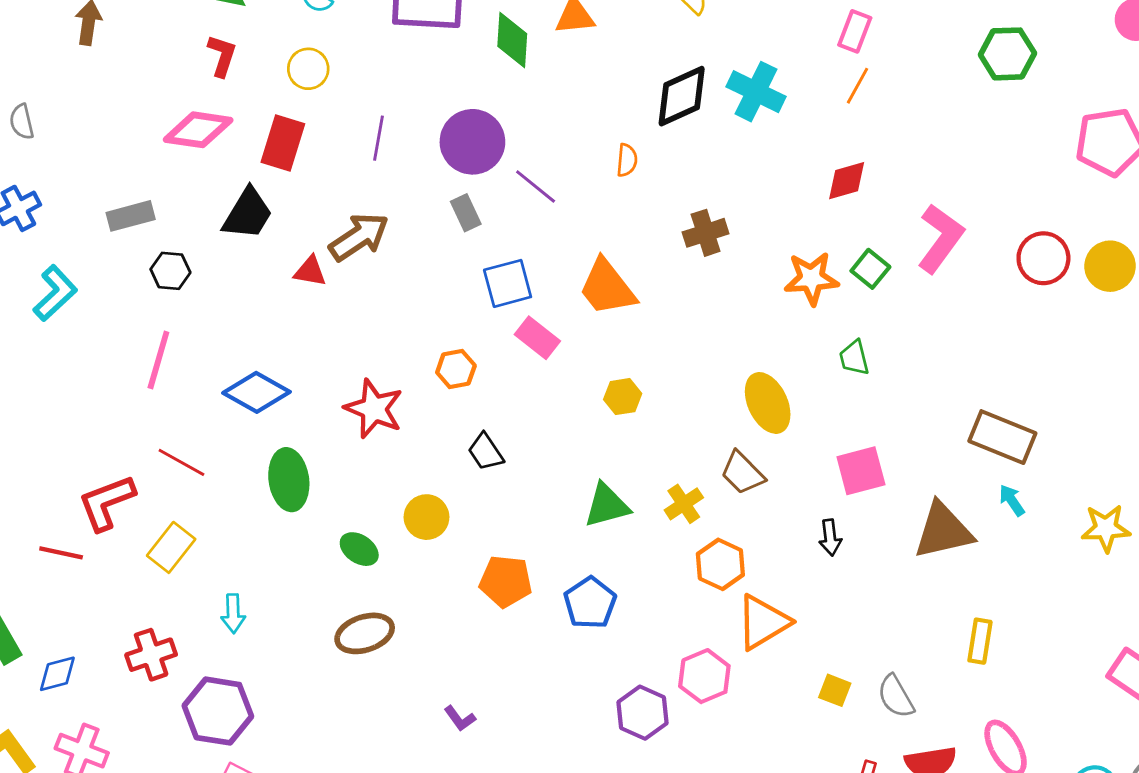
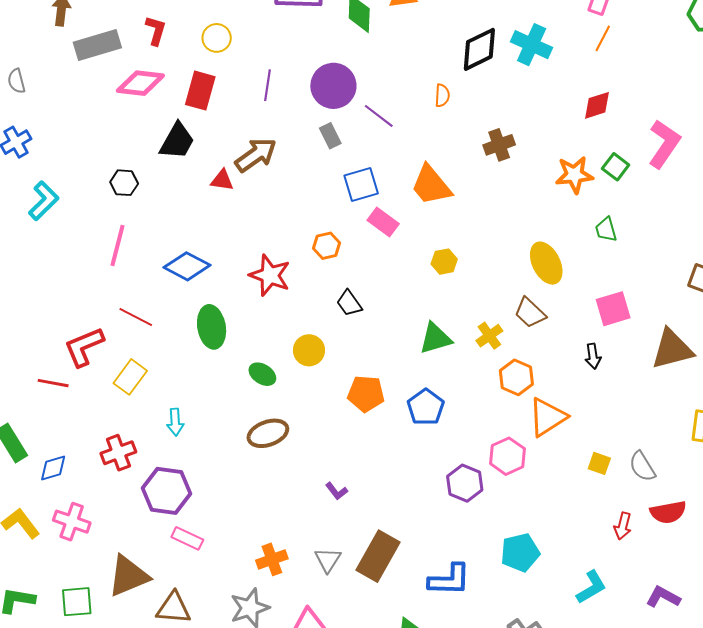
gray rectangle: (131, 216) -> (97, 45), moved, size x1.4

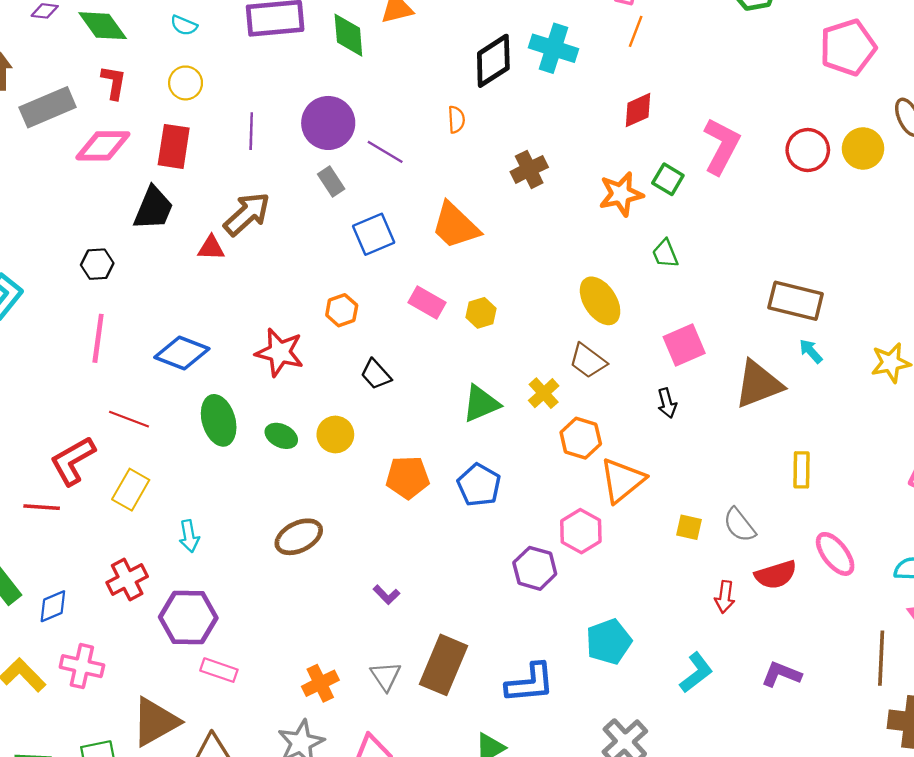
pink rectangle: (383, 222) -> (427, 302), moved
green ellipse: (262, 374) -> (281, 436), moved

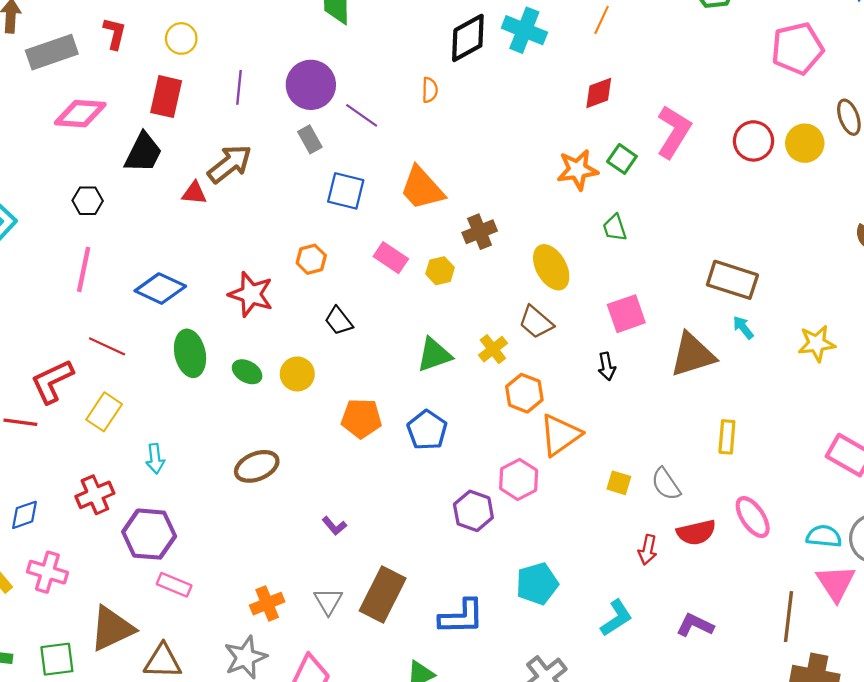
pink diamond: (103, 146) -> (80, 114), moved
brown cross: (529, 169) -> (480, 232), moved
blue square: (374, 234) -> (346, 191), turned 33

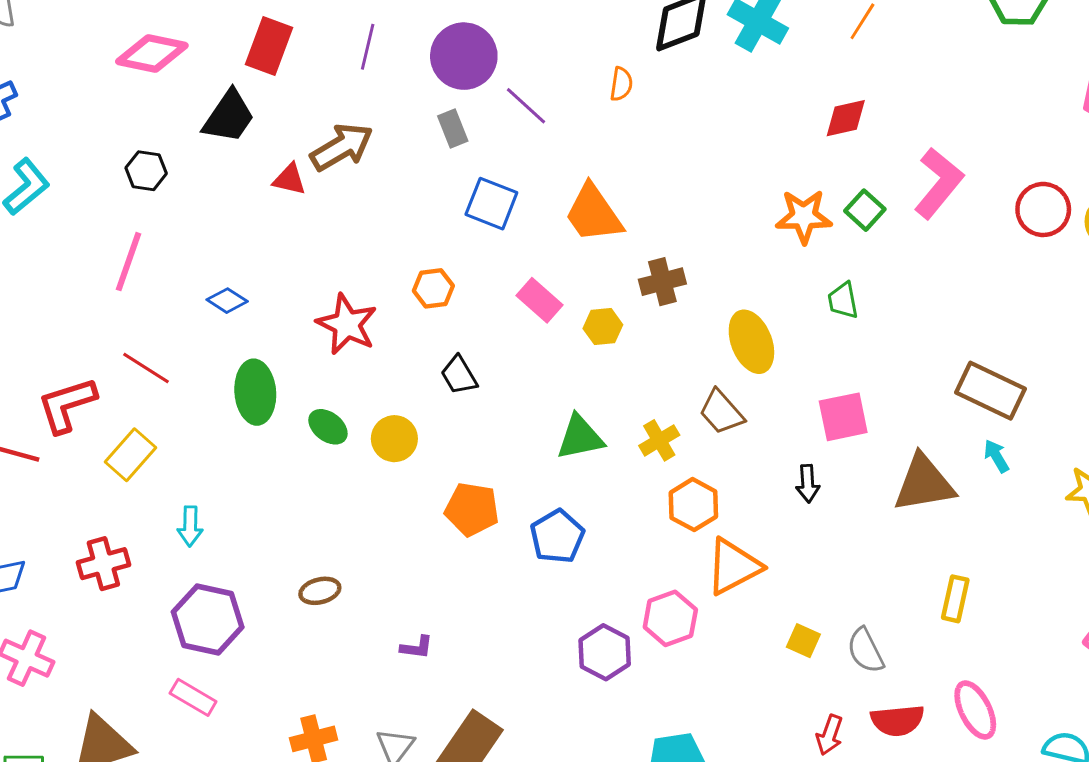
blue diamond: (160, 289) -> (227, 301), size x0.6
brown ellipse: (257, 466) -> (320, 591), moved, size x0.7
purple L-shape: (334, 526) -> (417, 647), turned -50
purple hexagon: (149, 534) -> (208, 620), moved

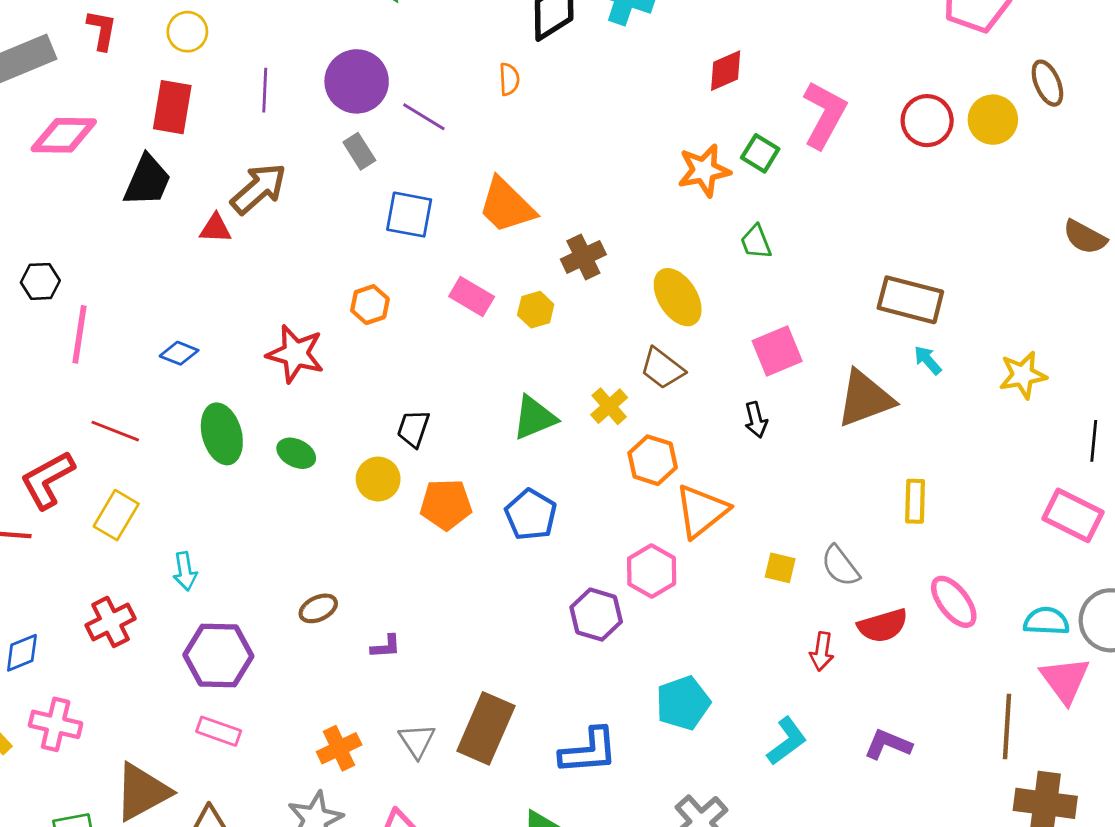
black hexagon: (146, 171) -> (40, 281), moved
black trapezoid: (459, 375) -> (413, 429), moved, turned 60
yellow circle: (394, 439) -> (378, 479), moved
purple L-shape: (417, 647) -> (386, 647), moved

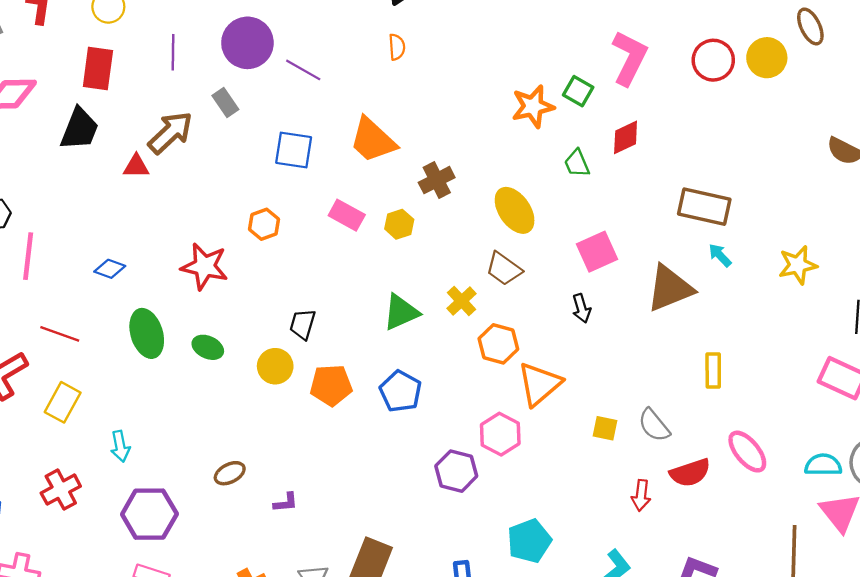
red diamond: (726, 71) -> (626, 137), moved
orange semicircle: (509, 79) -> (397, 47), moved
gray rectangle: (359, 151) -> (225, 103), moved

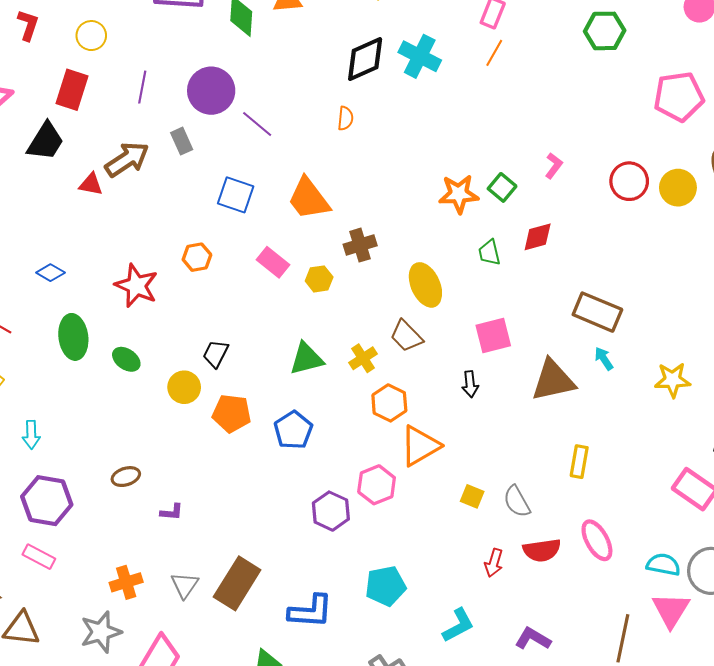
pink L-shape: (629, 58) -> (554, 166), size x0.5

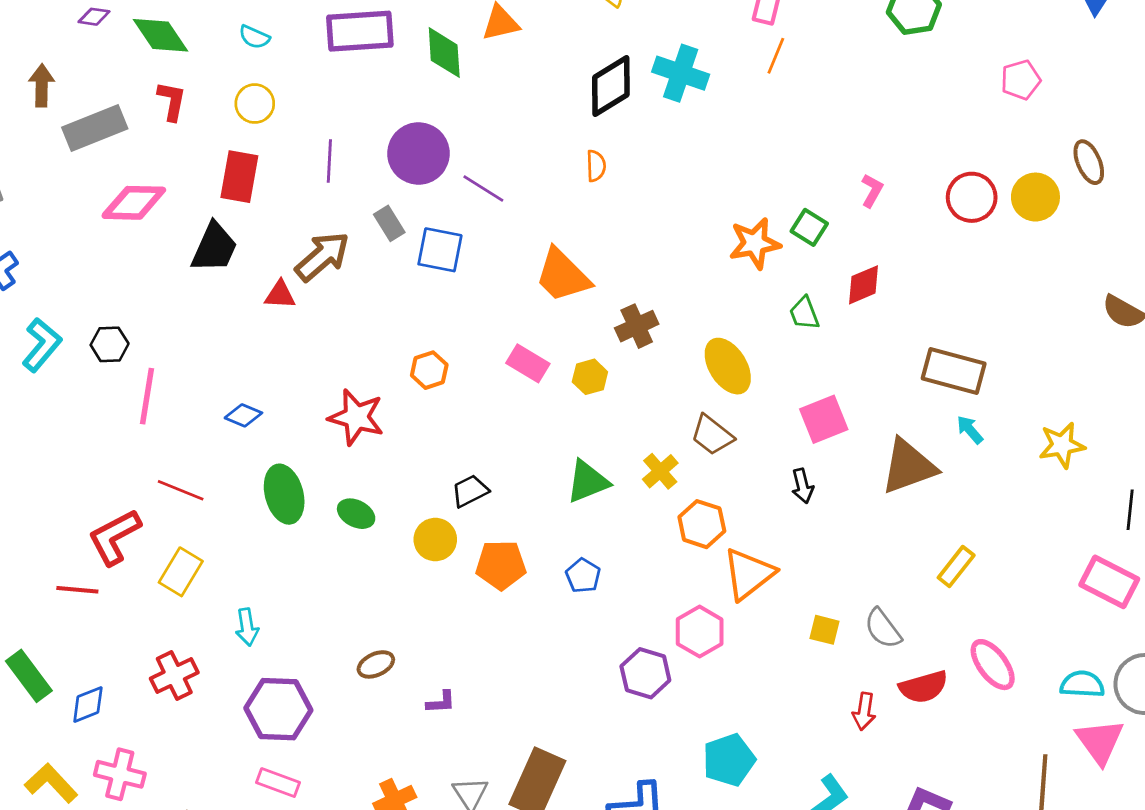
pink pentagon: (679, 97) -> (1021, 80), size x0.6
blue square: (236, 195) -> (440, 250), moved
black trapezoid: (216, 354) -> (470, 491), turned 44
blue pentagon: (293, 430) -> (583, 576), size x0.7
yellow rectangle: (579, 462) -> (956, 566), turned 36

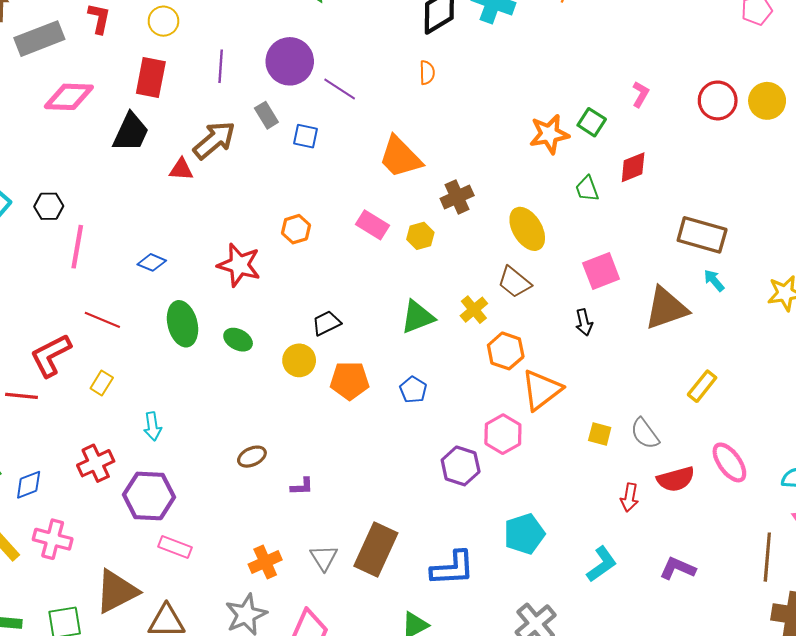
blue square: (440, 250) -> (305, 136), size x0.7
yellow rectangle: (181, 572) -> (102, 383), size x0.7
purple hexagon: (278, 709) -> (149, 496), moved

